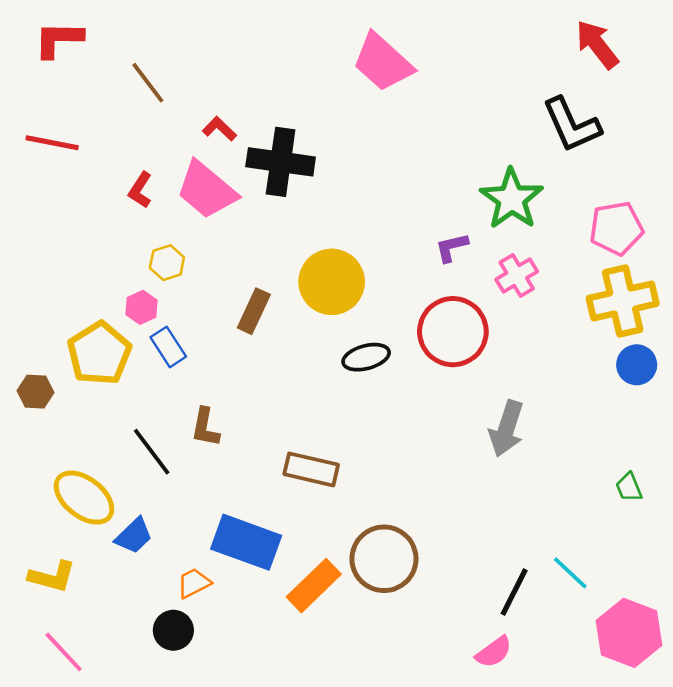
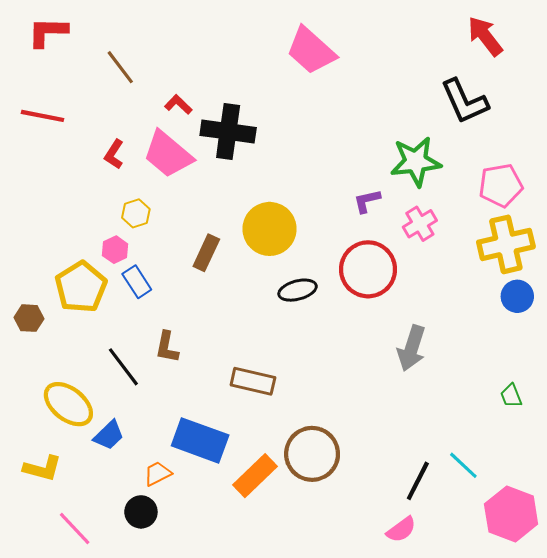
green star: (512, 199) -> (416, 162), turned 30
pink line: (64, 652) -> (75, 529), moved

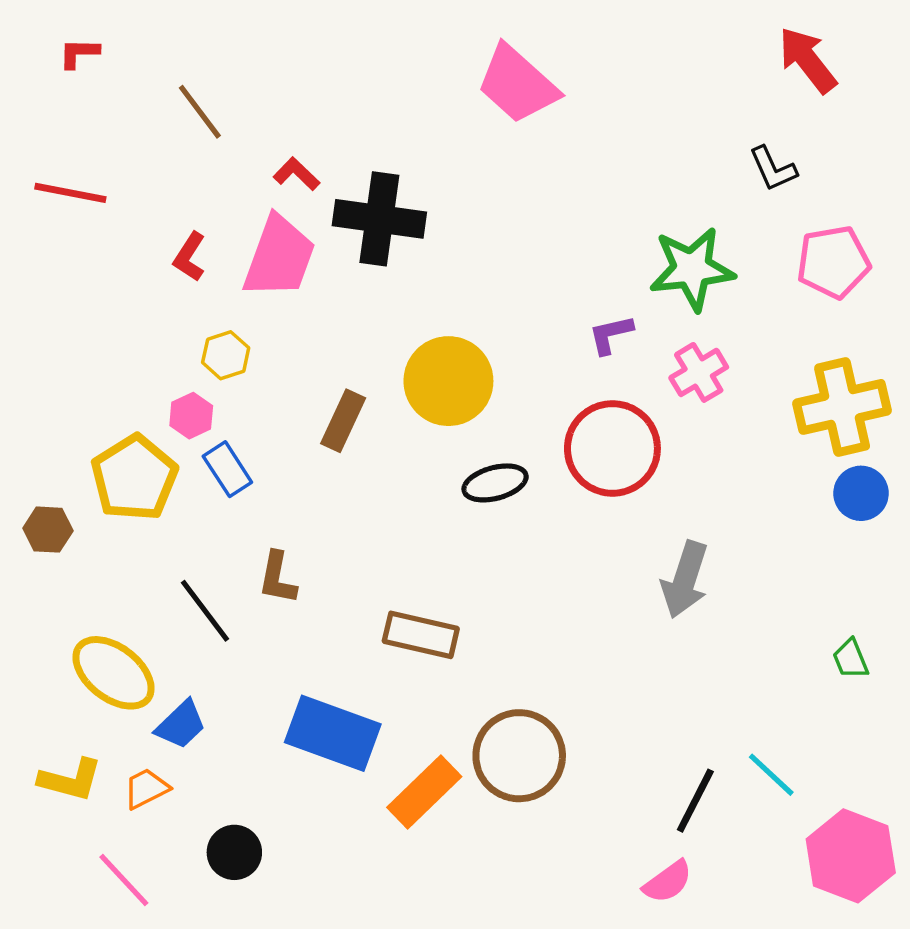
red L-shape: (48, 32) -> (79, 53), size x0.6
black L-shape: (464, 101) -> (773, 169), size x0.6
pink trapezoid: (168, 154) -> (279, 257), turned -110
pink pentagon: (501, 185) -> (833, 262), moved
orange trapezoid: (158, 474) -> (146, 789), moved

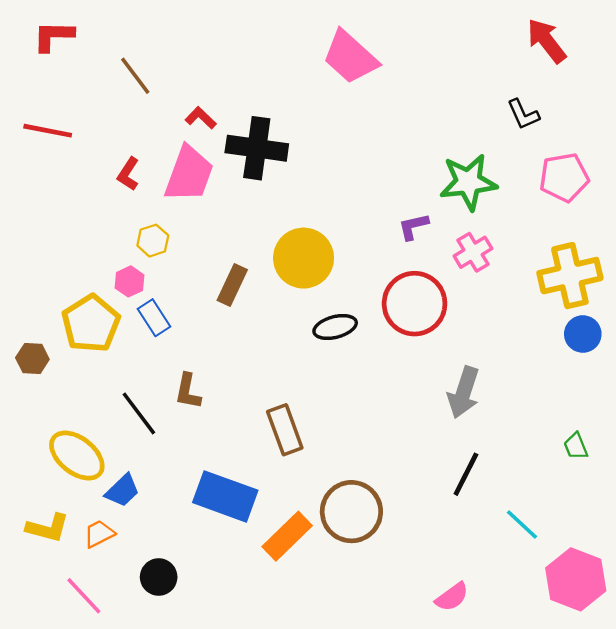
red L-shape: (79, 53) -> (53, 36), size x1.5
brown rectangle: (421, 635) -> (285, 430), turned 57
black line: (695, 801) -> (466, 474), moved

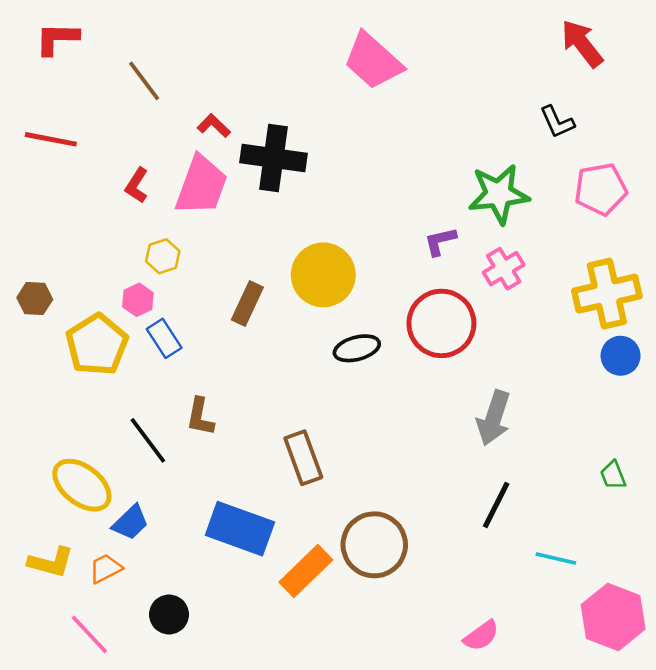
brown hexagon: (32, 359) -> (35, 299), moved
cyan line: (522, 524) -> (556, 559), turned -30

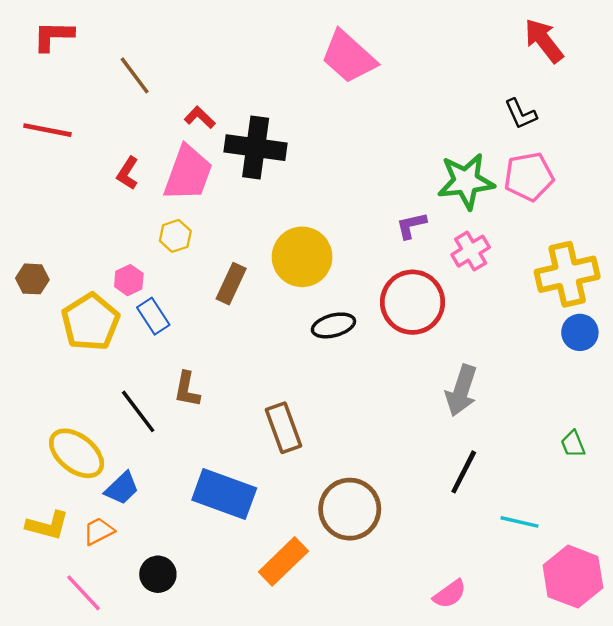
pink pentagon: (601, 189) -> (529, 177), moved
yellow hexagon: (163, 256) -> (175, 236), moved
orange rectangle: (306, 571) -> (283, 561), moved

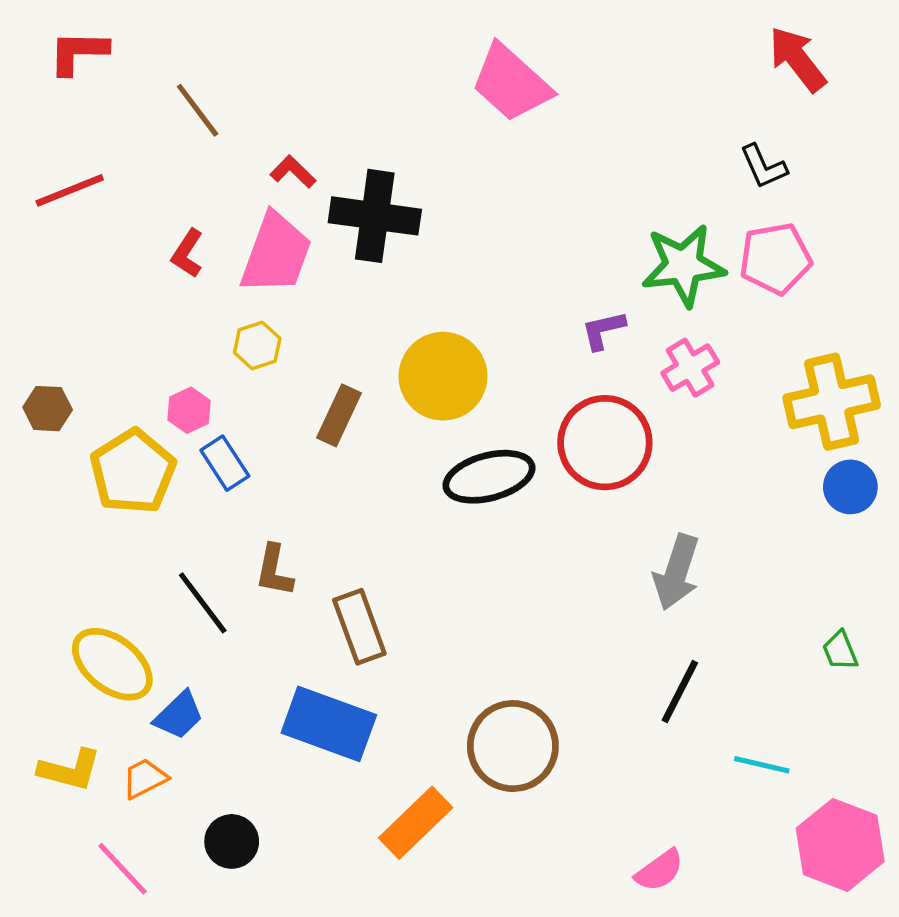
red line: (47, 130) -> (70, 190), turned -33
black ellipse: (333, 325) -> (489, 477), size x1.4
brown rectangle: (283, 428) -> (359, 627), moved

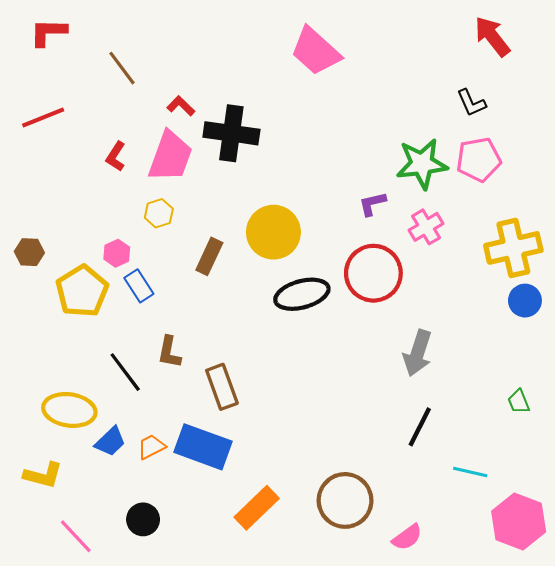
yellow ellipse: (112, 664) -> (69, 410), turned -30
brown circle: (513, 746) -> (345, 500), moved
orange trapezoid: (145, 778) -> (151, 447), moved

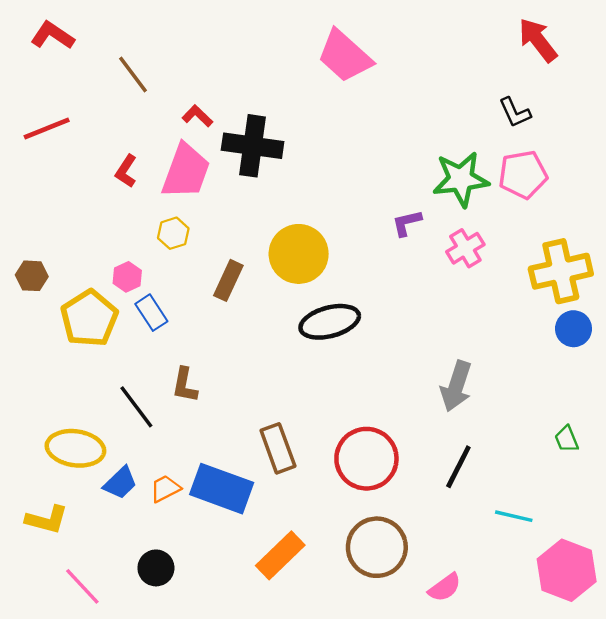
red L-shape: (48, 32) -> (52, 35), turned 33
red circle: (373, 273) -> (366, 459), moved
brown rectangle: (222, 387) -> (278, 448), moved

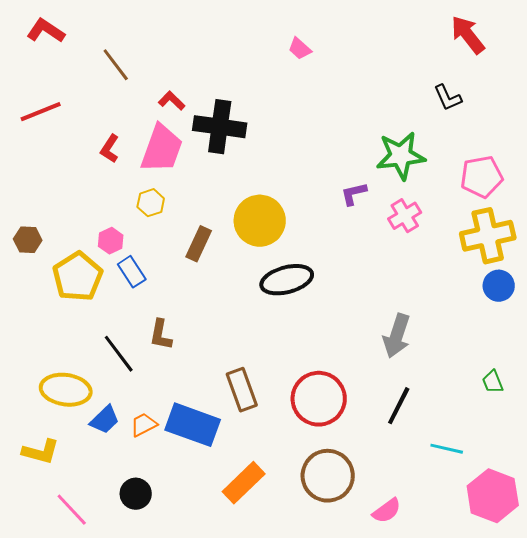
pink trapezoid: (345, 56) -> (300, 49), size x0.5
pink pentagon: (523, 175) -> (482, 177), moved

